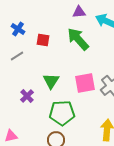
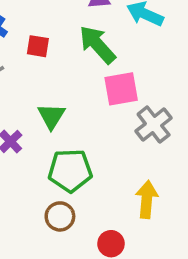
pink square: (85, 83) -> (121, 89), moved

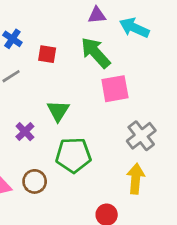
gray cross: (154, 125) -> (141, 136), moved
brown circle: (60, 216) -> (35, 181), moved

